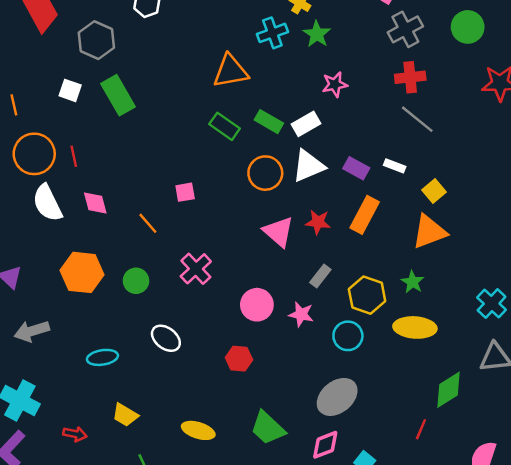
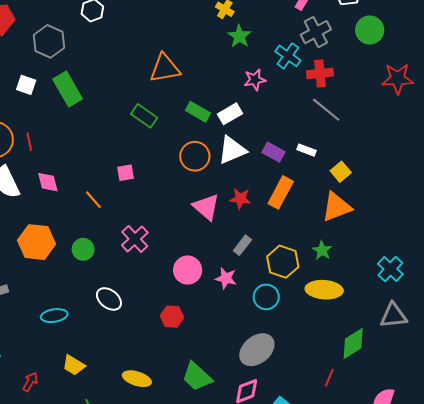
cyan cross: (272, 33) -> (288, 56), moved, turned -35
green rectangle: (225, 126) -> (144, 116), moved
red arrow: (75, 434) -> (30, 382), turned -72

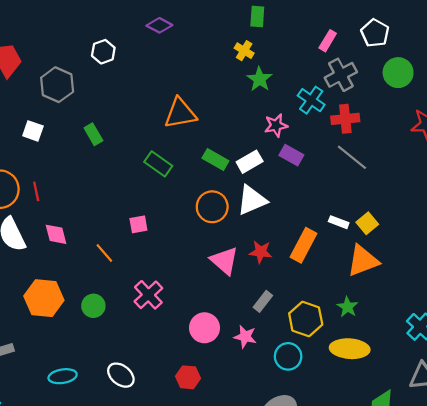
green rectangle: (68, 89) -> (93, 134), moved, size x0.6
white rectangle: (307, 150) -> (339, 222), moved
purple rectangle: (273, 152) -> (291, 155), moved
white ellipse: (109, 299) -> (121, 375), moved

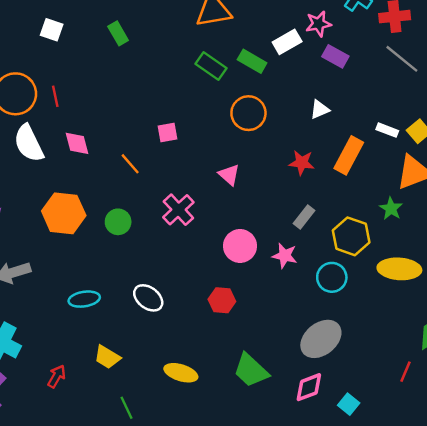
white rectangle: (250, 162) -> (287, 42), moved
green rectangle: (158, 164) -> (211, 66), moved
white triangle: (252, 200) -> (320, 110), moved, size x0.6
pink triangle: (224, 261) -> (229, 175), moved, size x0.7
green star: (347, 307) -> (391, 209), moved

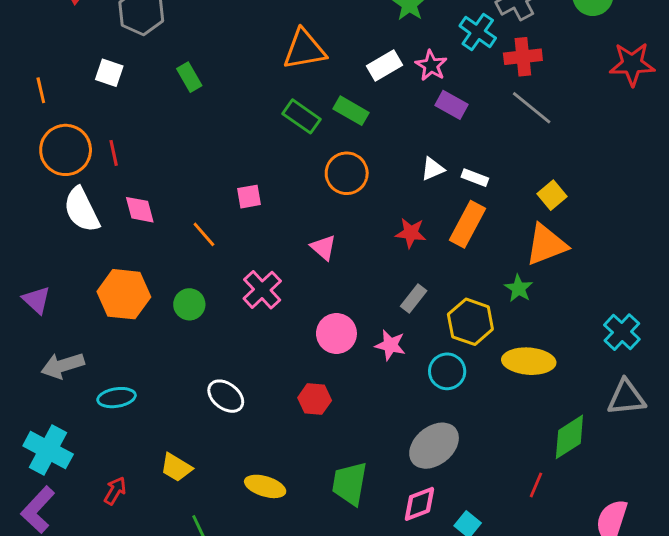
pink star: (318, 24) -> (431, 65), turned -30
white rectangle: (287, 42) -> (385, 65), moved
white rectangle: (387, 130) -> (475, 178), moved
cyan ellipse: (84, 299) -> (117, 398), moved
green trapezoid: (251, 370) -> (350, 484), turned 57

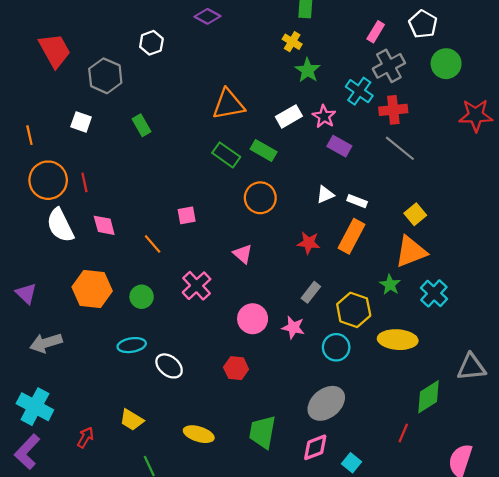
cyan cross: (622, 332) -> (434, 293), moved
cyan ellipse: (117, 398) -> (132, 345), moved

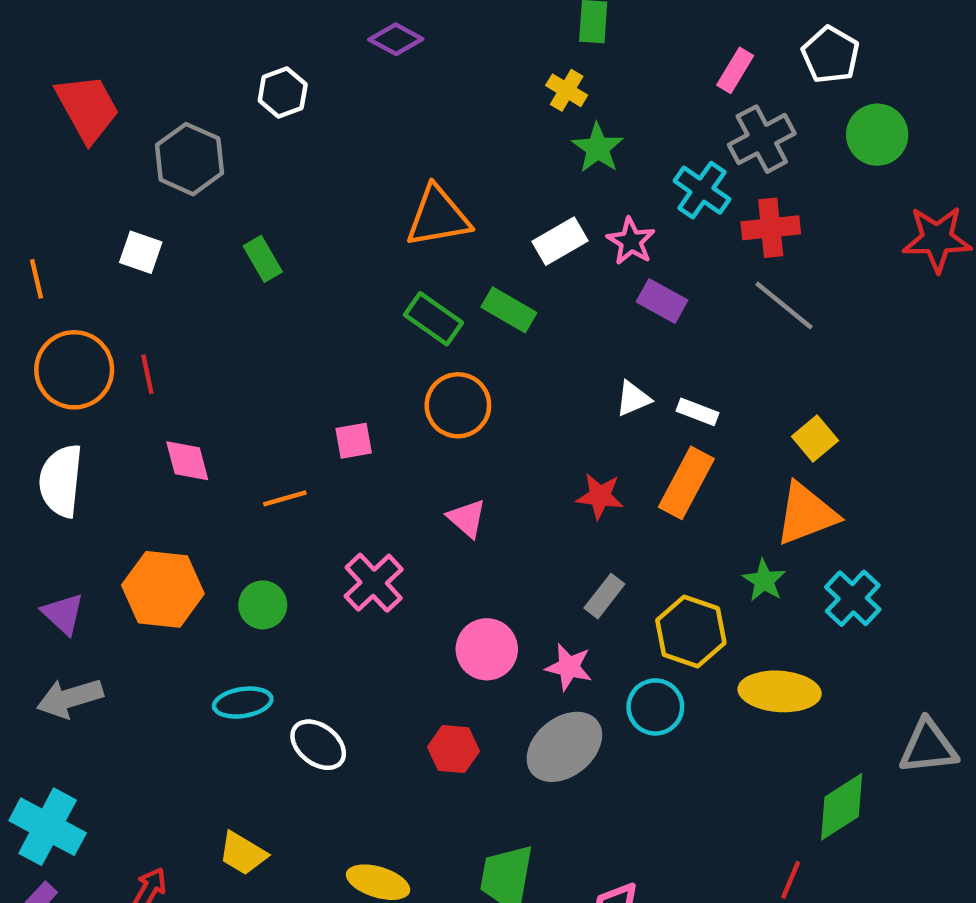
orange circle: (260, 198) -> (458, 405), moved
white semicircle: (60, 225) -> (61, 481), moved, turned 32
orange line: (153, 244) -> (285, 498), turned -65
purple triangle: (26, 293) -> (63, 614), moved
gray ellipse: (326, 403) -> (564, 747), moved

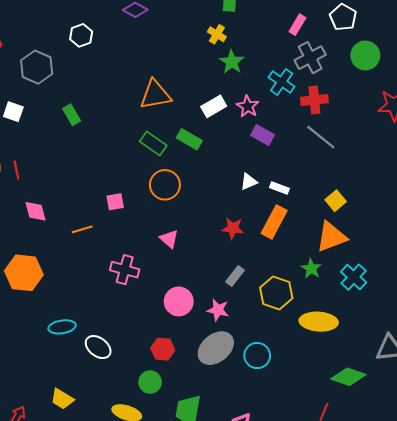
pink cross: (374, 583) -> (125, 270), turned -32
green circle: (263, 605) -> (150, 382), moved
cyan circle: (655, 707) -> (257, 356), moved
green diamond: (842, 807) -> (348, 377), turned 52

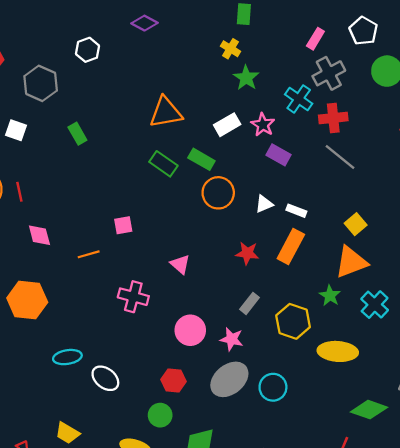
orange circle: (165, 185) -> (218, 193), moved

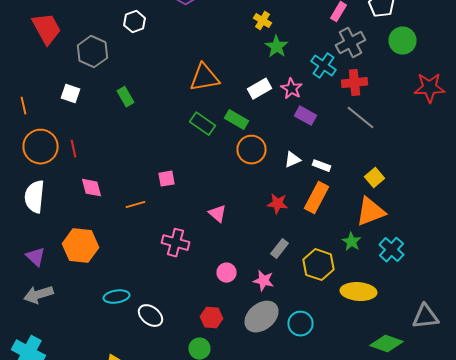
pink circle: (190, 330) -> (226, 273), size x0.7

